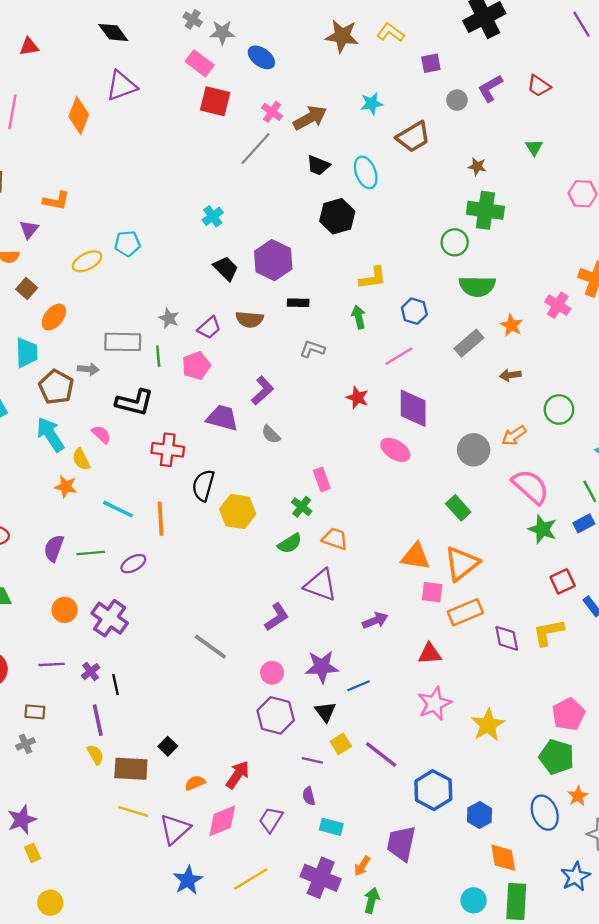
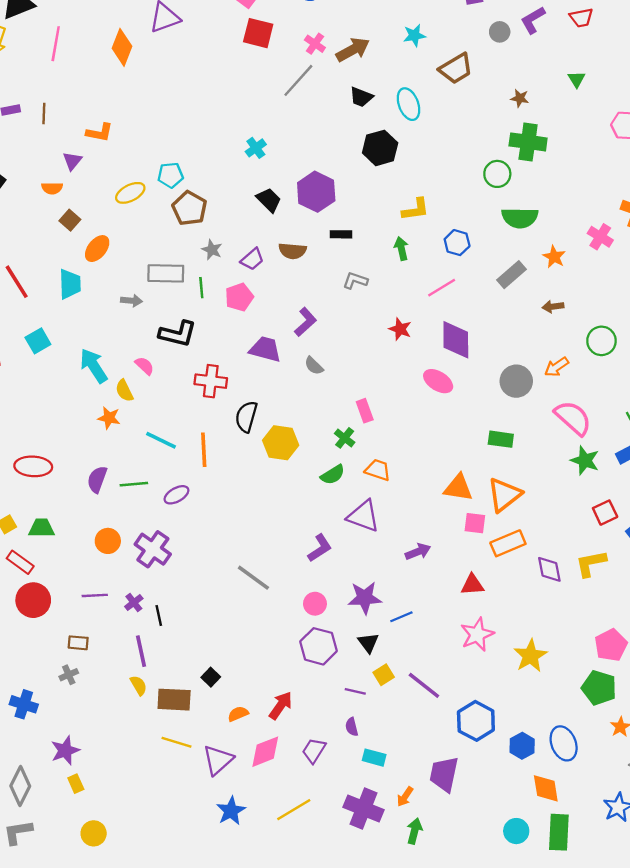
red trapezoid: (539, 86) -> (581, 18), turned -45
brown pentagon: (56, 387) -> (189, 208), moved
green rectangle: (458, 508) -> (501, 439), turned -40
blue ellipse: (545, 813) -> (564, 743), moved

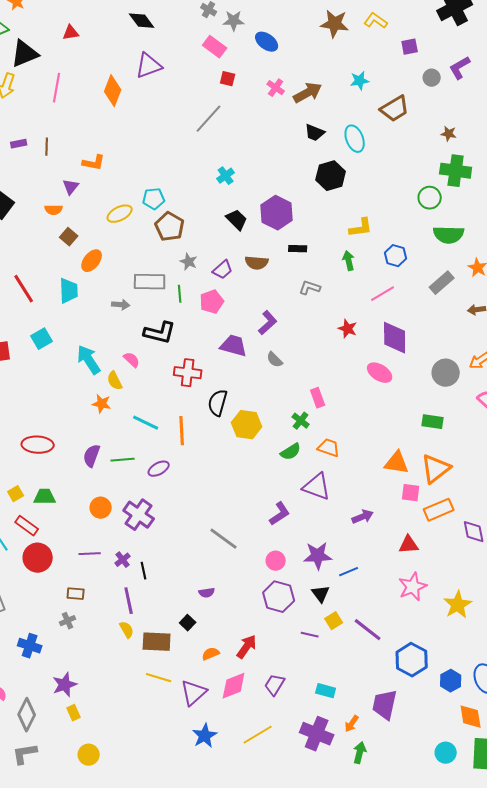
red square: (258, 33) -> (228, 79), size x0.6
gray line: (298, 80) -> (209, 119), moved
purple semicircle: (352, 727) -> (207, 593), moved, turned -84

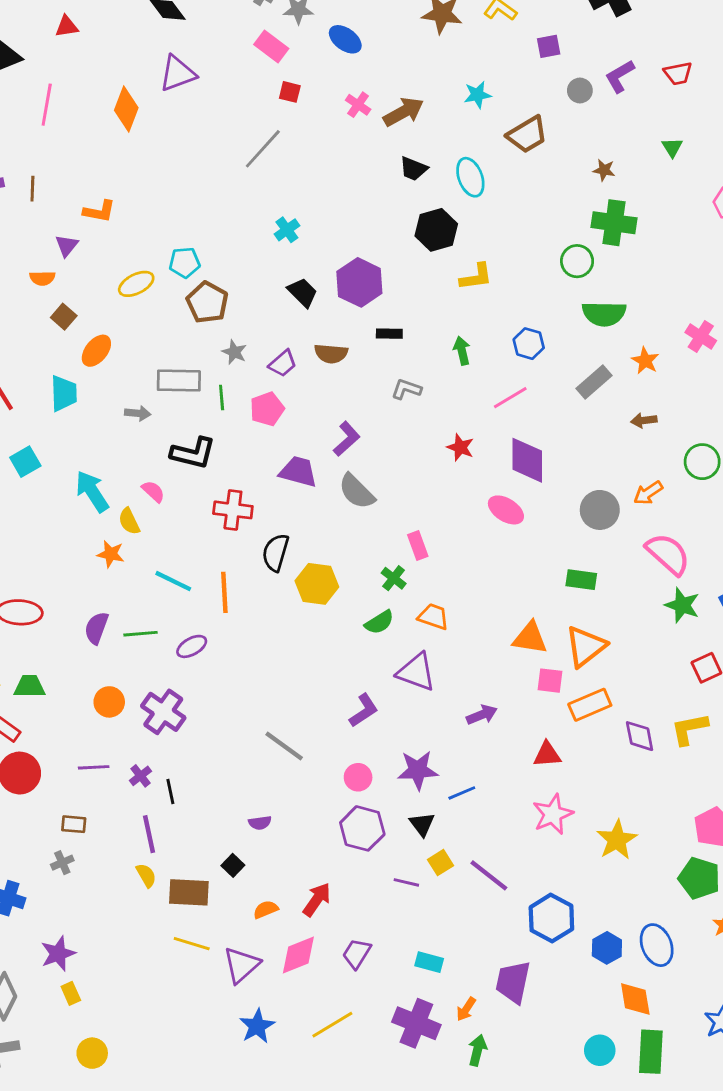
yellow L-shape: (361, 228) -> (476, 277), moved
gray semicircle: (275, 360) -> (357, 491), size x1.6

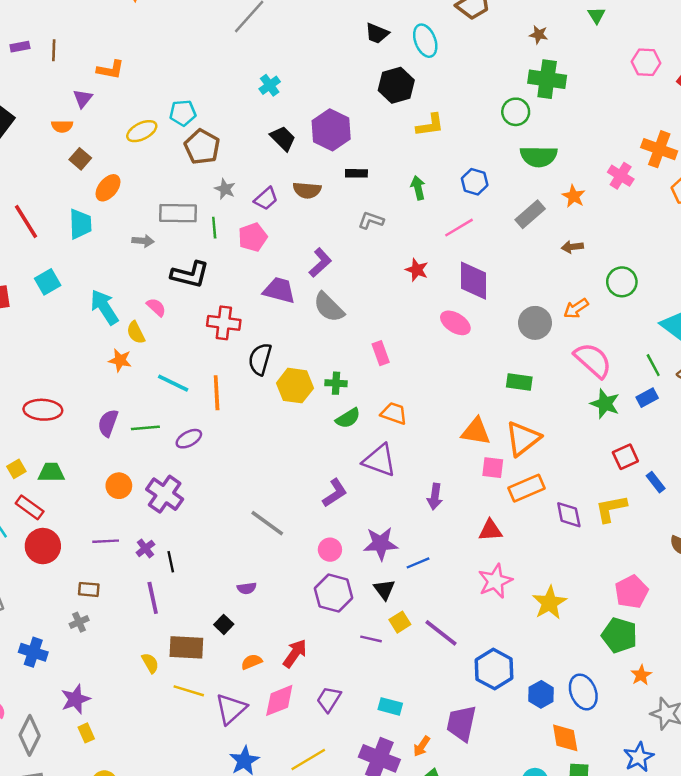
green cross: (394, 578) -> (336, 383), moved, turned -35
purple arrow: (482, 715) -> (435, 497), turned 120
yellow semicircle: (146, 875) -> (150, 663), moved

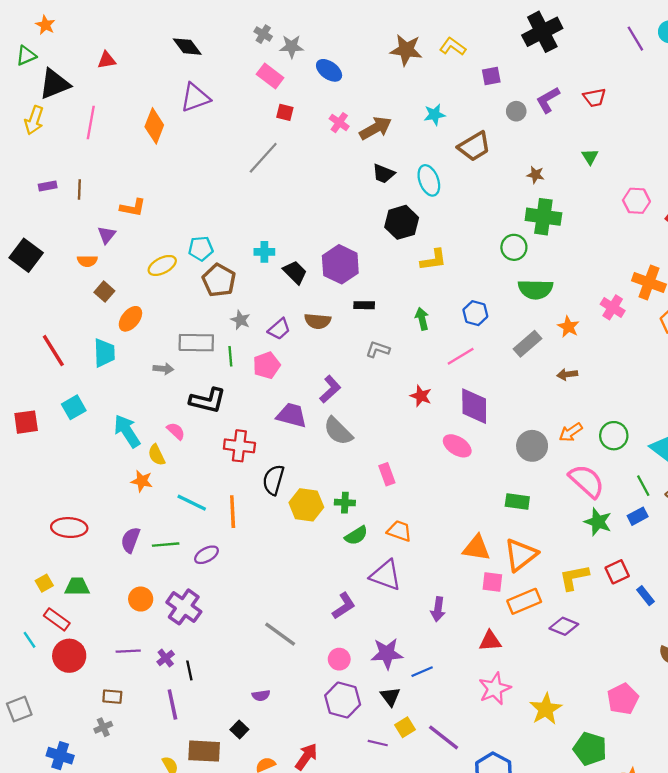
cyan cross: (270, 85) -> (264, 252), moved, turned 36
green circle: (622, 282) -> (614, 436), moved
yellow L-shape: (611, 509) -> (574, 577), moved
purple diamond: (569, 515) -> (564, 626), turned -56
green pentagon: (619, 635) -> (590, 749), moved

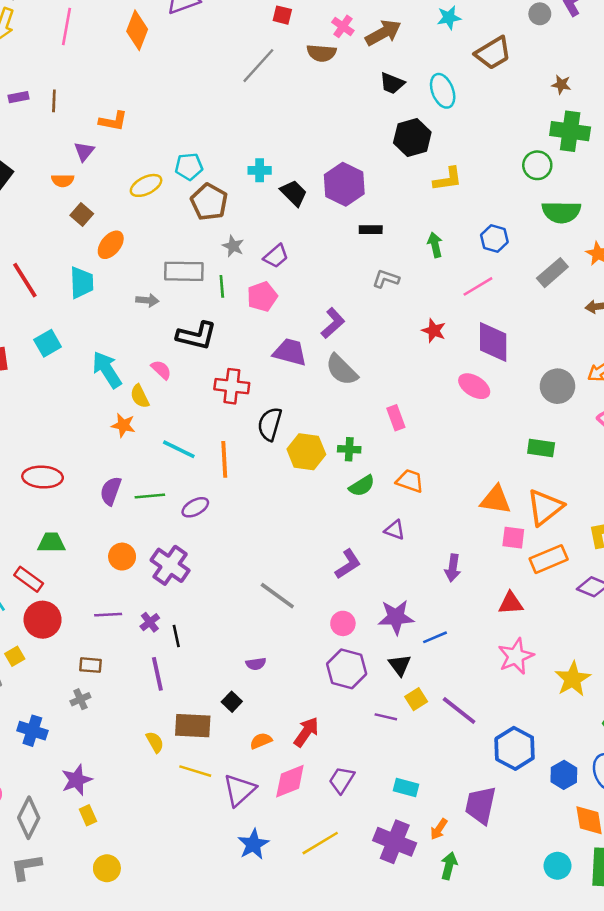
brown semicircle: (318, 321) -> (321, 53), moved
purple triangle: (386, 575) -> (395, 530), size x0.6
yellow square: (44, 583) -> (15, 656), moved

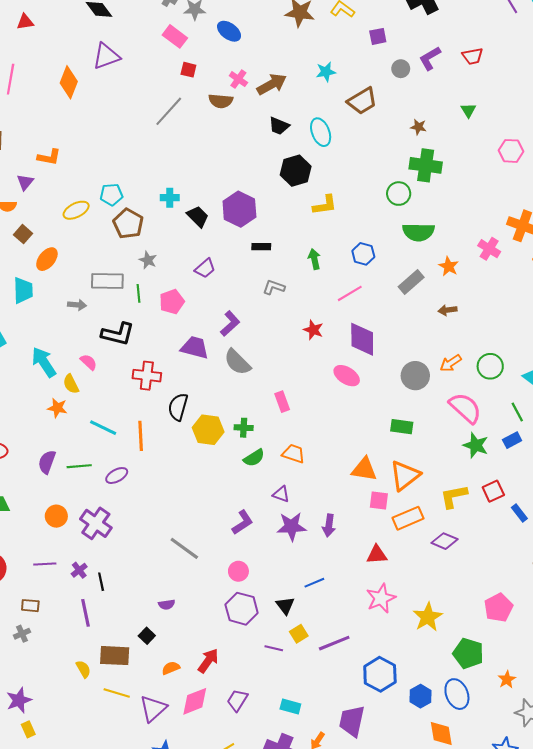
purple trapezoid: (276, 256) -> (205, 268), moved
purple star: (396, 617) -> (291, 526), moved
purple line: (459, 711) -> (334, 643), turned -60

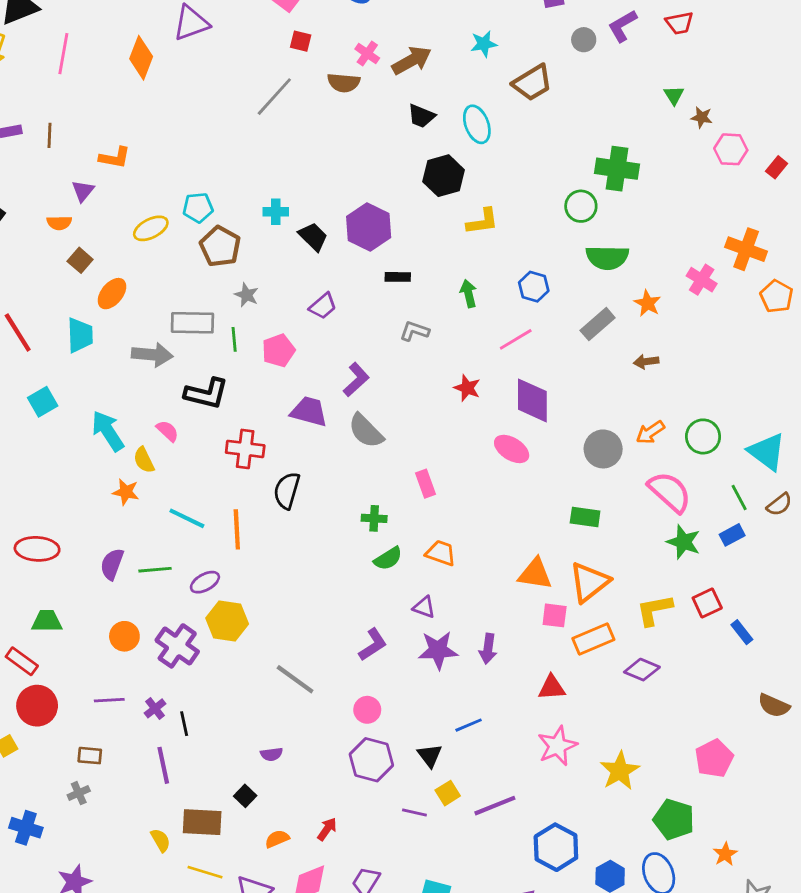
brown star: (418, 127) -> (702, 117), moved
gray arrow: (77, 305) -> (152, 355), size x1.6
yellow hexagon: (208, 430) -> (227, 621), moved
red arrow: (208, 661) -> (327, 829), size x0.7

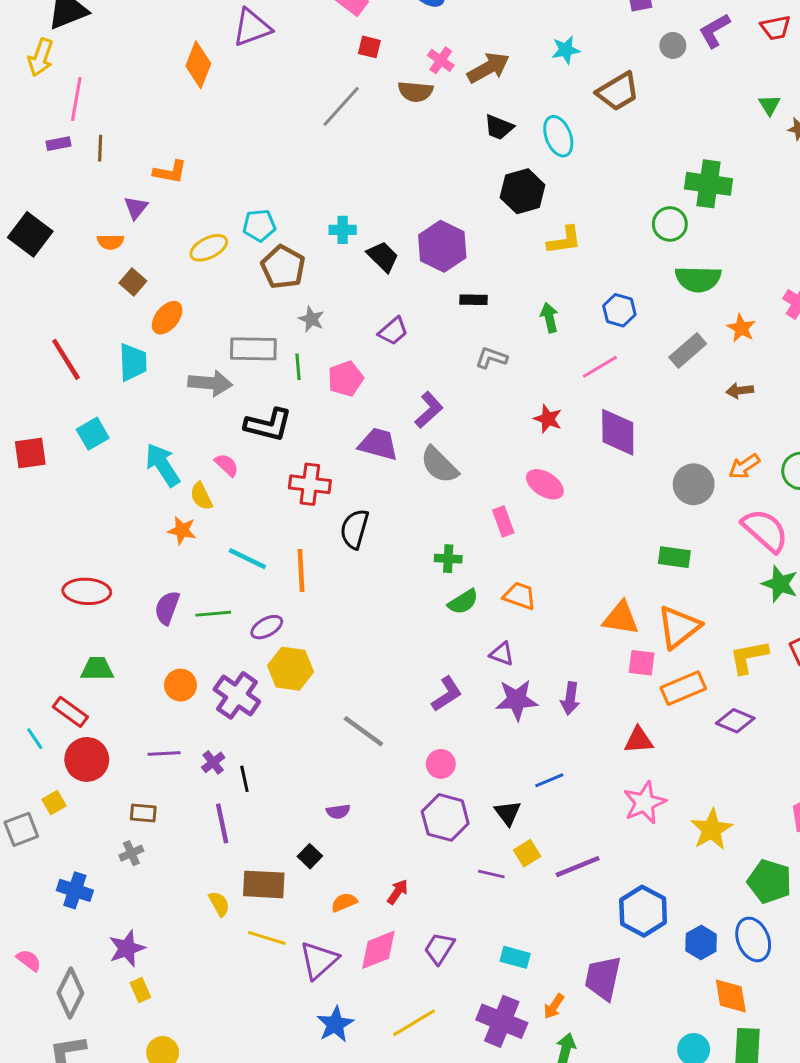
pink line: (63, 54) -> (76, 99), moved
pink ellipse: (512, 449) -> (545, 484), moved

